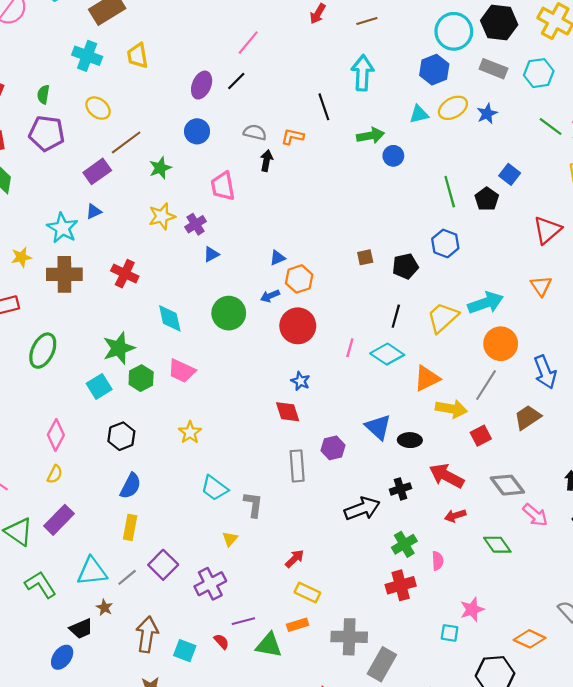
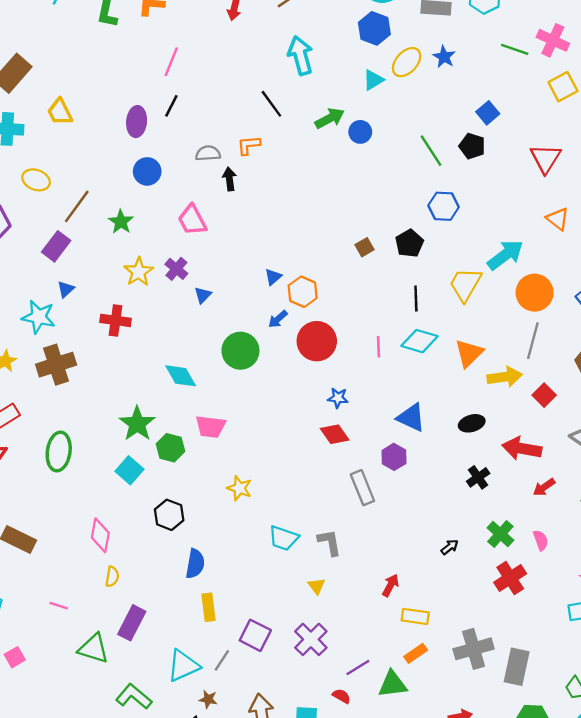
blue square: (510, 174) -> (488, 113), turned 30
red cross: (125, 274) -> (116, 320), moved
blue triangle: (378, 427) -> (411, 417), moved
black arrow: (362, 509) -> (450, 547), moved, size x0.5

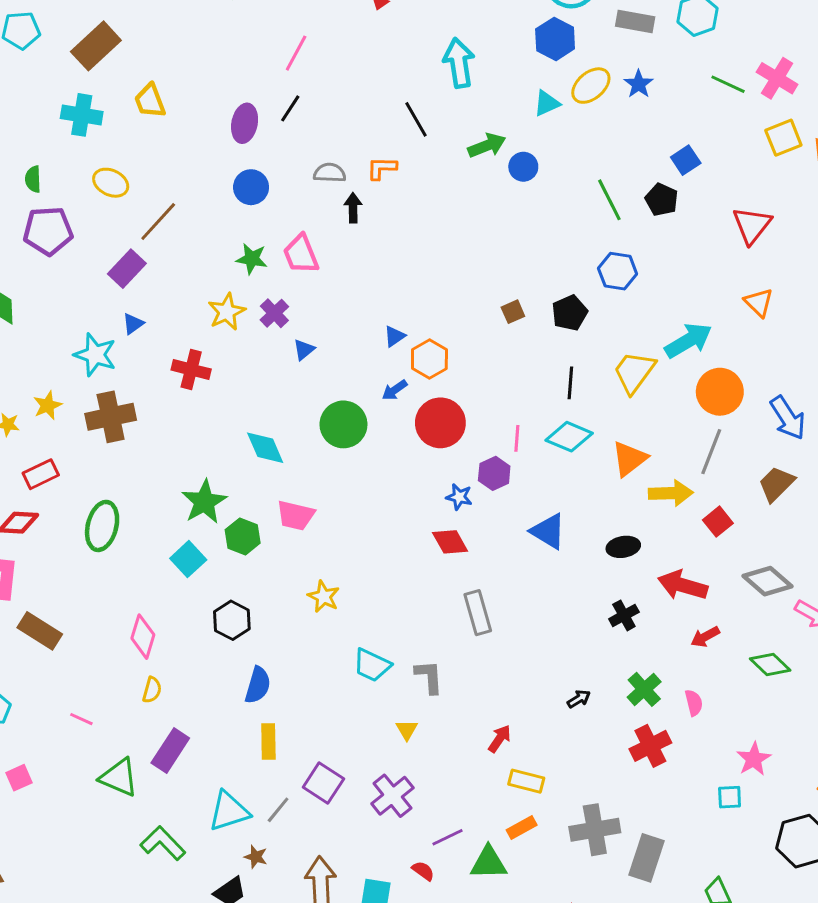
green star: (121, 222) -> (252, 259), moved, turned -30
purple hexagon: (394, 457) -> (494, 473), moved

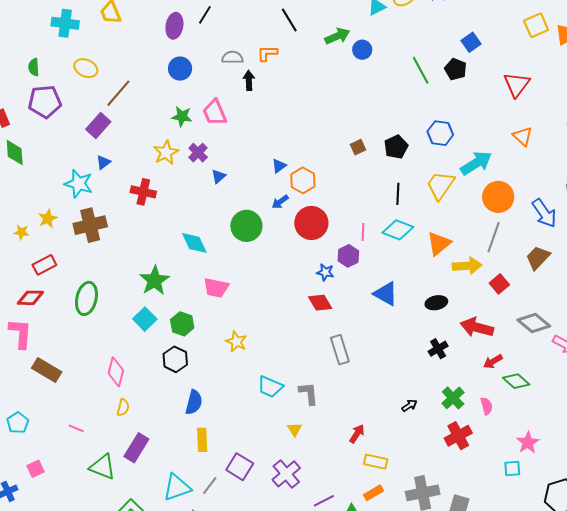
blue hexagon: (618, 271) -> (440, 133), moved
green hexagon: (243, 536) -> (182, 324), moved
green diamond: (770, 665) -> (516, 381), moved

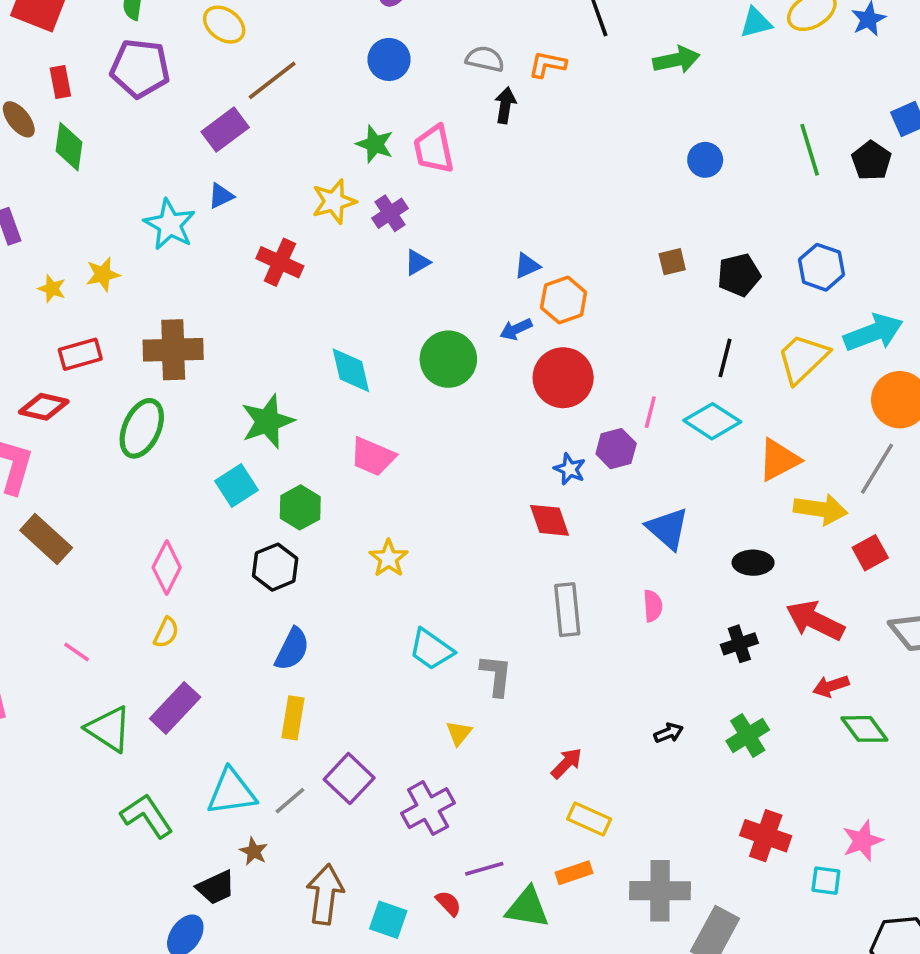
blue circle: (362, 50) -> (705, 160), moved
brown cross: (90, 225) -> (173, 350), moved
pink semicircle: (487, 406) -> (653, 606), moved
red cross: (458, 436) -> (766, 836), moved, turned 36

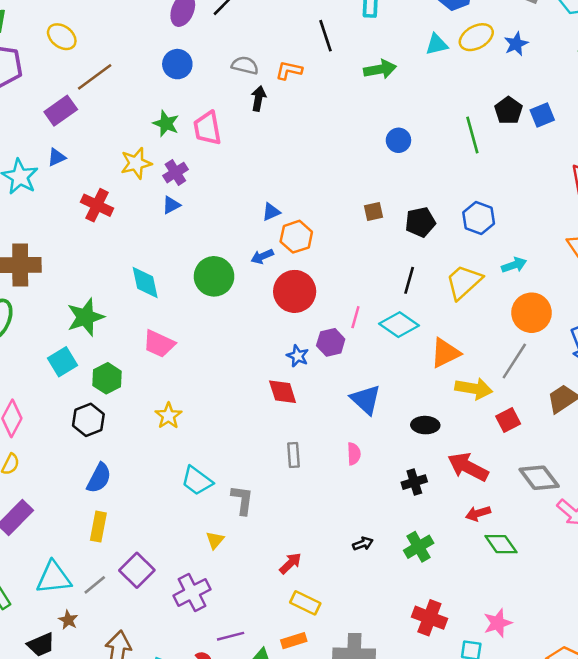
black pentagon: (871, 161) -> (508, 110), moved
blue triangle: (417, 262) -> (171, 205), moved
cyan arrow: (873, 333) -> (514, 265), size x0.6
gray rectangle: (567, 610) -> (294, 455), size x0.7

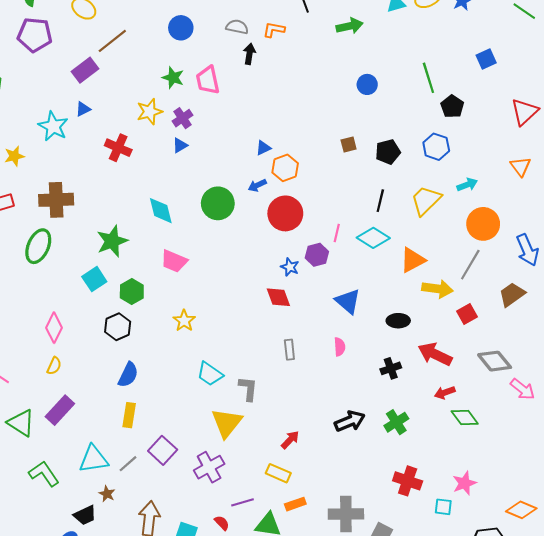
black pentagon: (508, 110) -> (452, 106), moved
yellow triangle: (215, 540) -> (227, 423), size x2.0
black arrow: (363, 544) -> (350, 421), size x1.8
yellow rectangle: (305, 603) -> (278, 473), moved

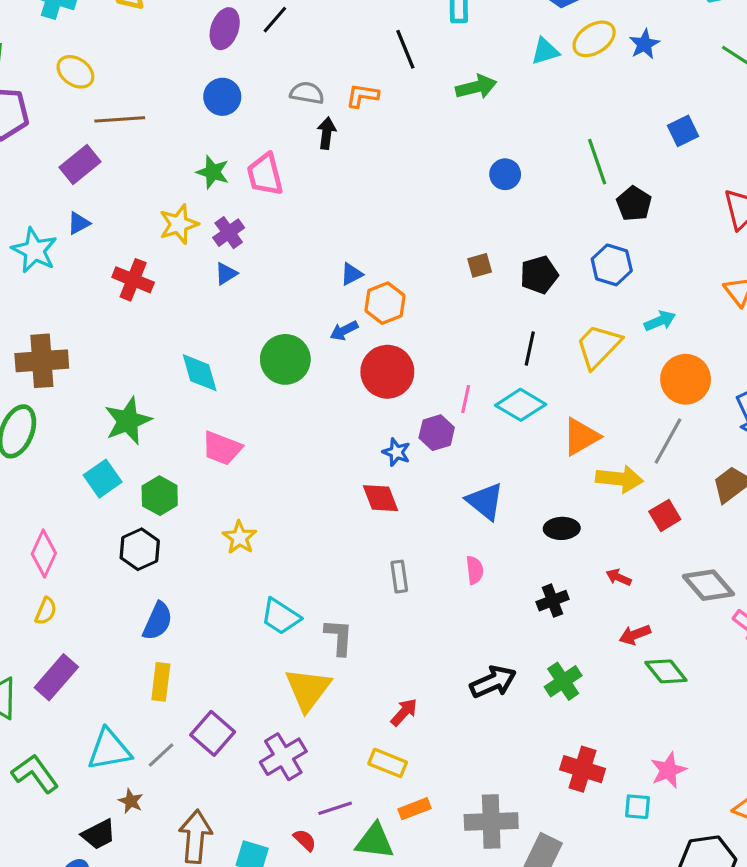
brown line: (112, 41) -> (120, 119), turned 36
red arrow: (435, 354) -> (619, 577), size x0.5

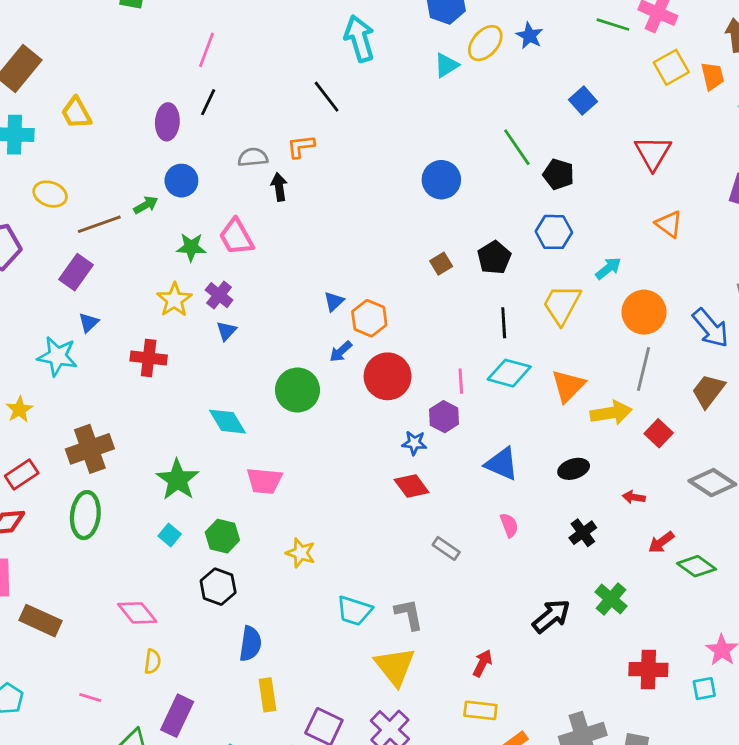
green arrow: (476, 87) -> (146, 205), moved, size x0.7
blue circle: (505, 174) -> (441, 180), size x1.4
cyan square: (103, 479) -> (170, 535), size x0.7
pink diamond: (44, 553) -> (137, 613), turned -48
gray rectangle: (399, 577) -> (446, 548), turned -32

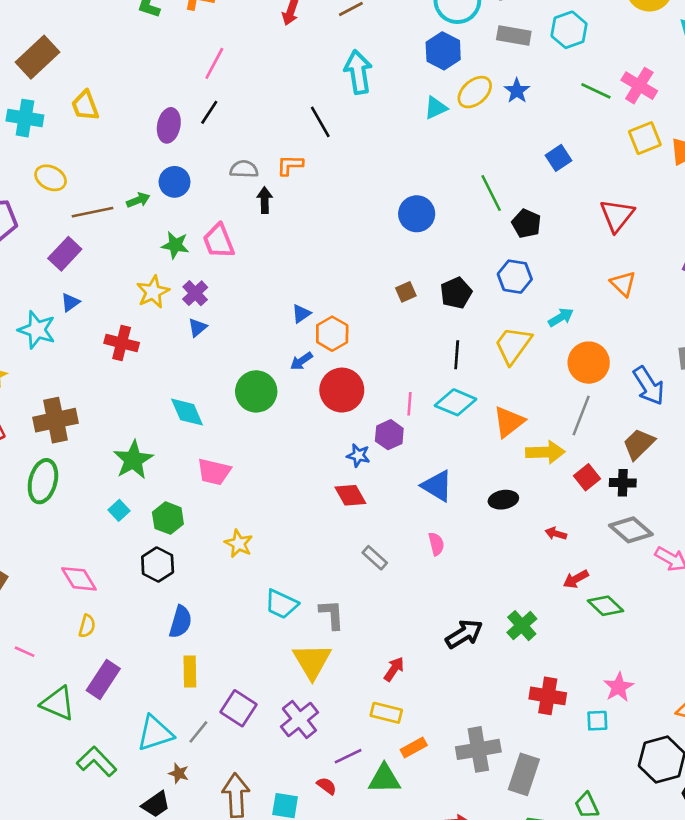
black cross: (583, 533) -> (623, 483), moved, turned 30

